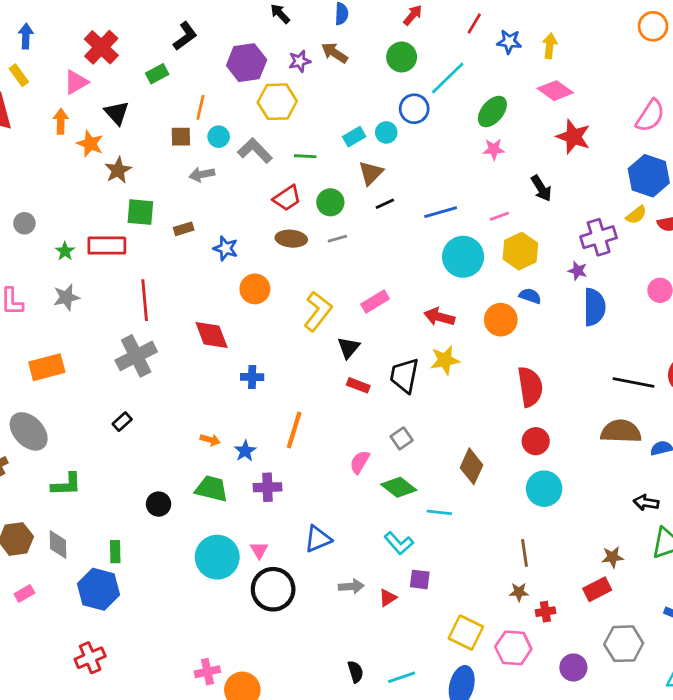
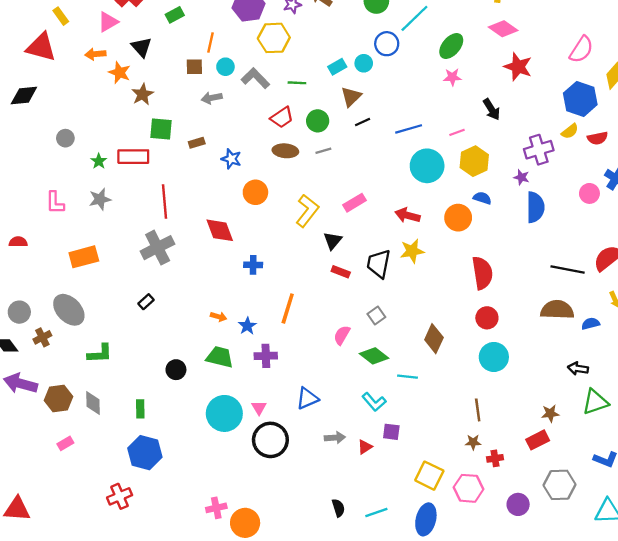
orange arrow: (61, 121) -> (95, 54), turned -96
blue hexagon: (98, 589) -> (145, 453), moved

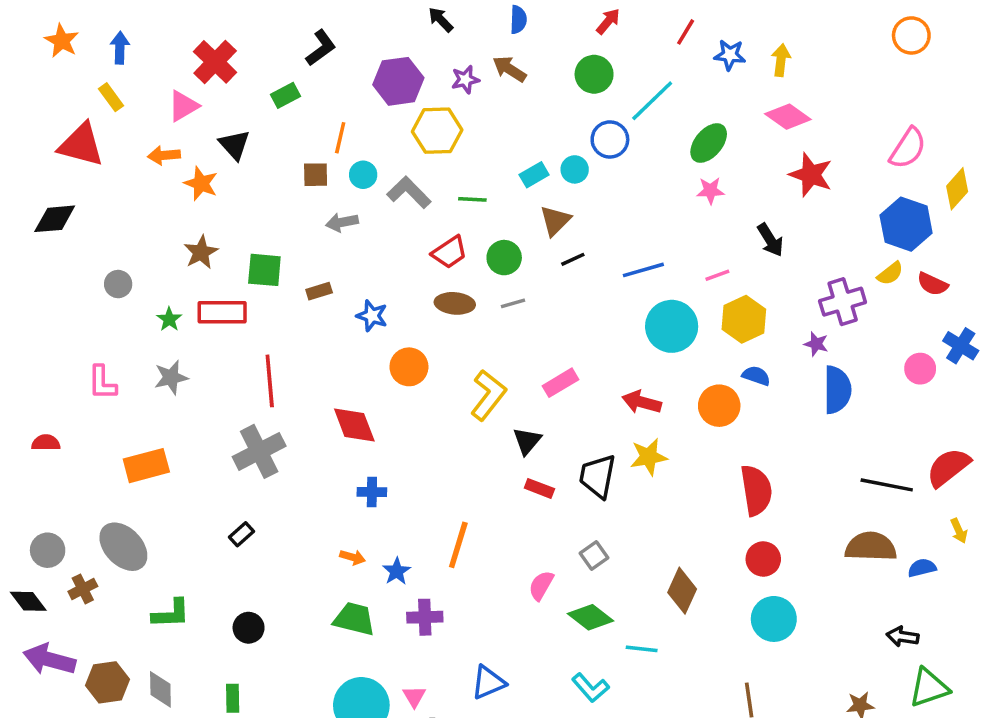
brown star: (143, 94) -> (201, 252), moved
red semicircle: (598, 138) -> (932, 284), turned 36
blue cross: (253, 265) -> (372, 492), moved
black circle: (176, 370) -> (249, 628), moved

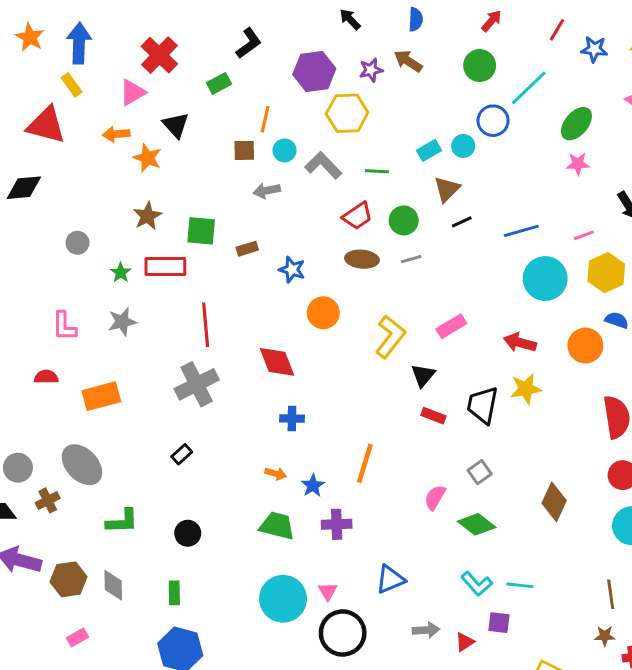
blue arrow: (120, 48) -> (79, 43), size x1.5
red semicircle: (46, 443) -> (46, 377), moved
cyan line: (642, 649) -> (520, 585), moved

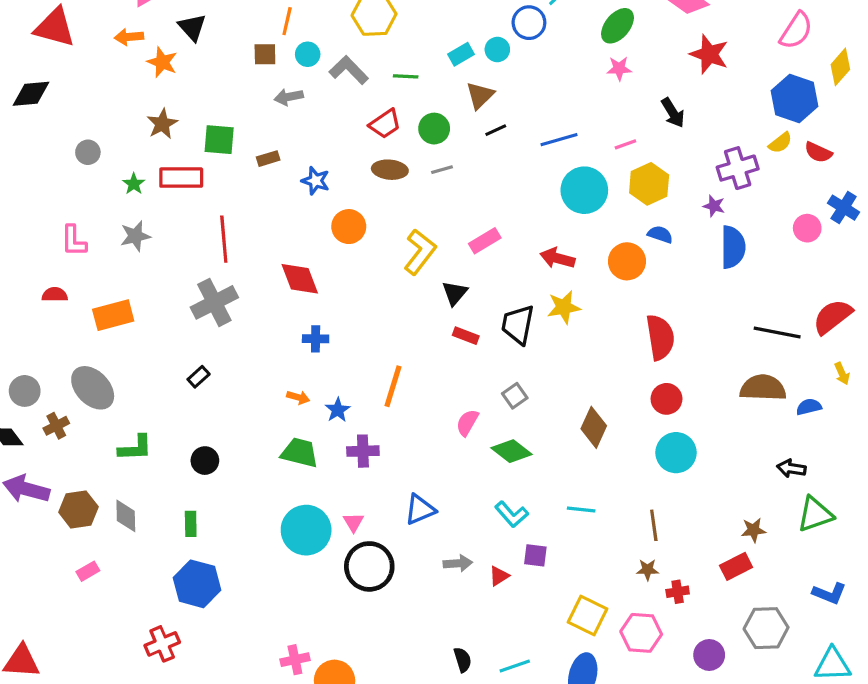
cyan line: (520, 585) -> (581, 510), moved

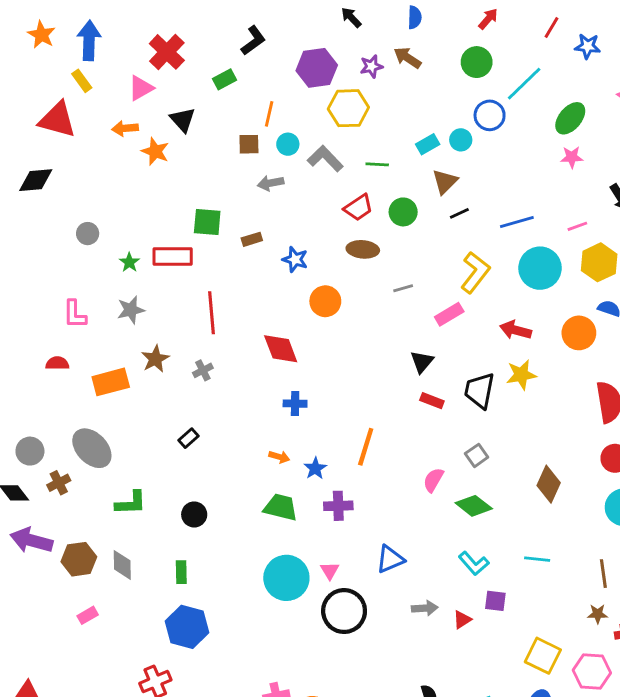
brown star: (162, 124) -> (155, 359), moved
gray line: (442, 170) -> (403, 288), moved
yellow L-shape: (420, 252) -> (475, 272), moved
gray cross: (214, 302) -> (203, 370), size x0.5

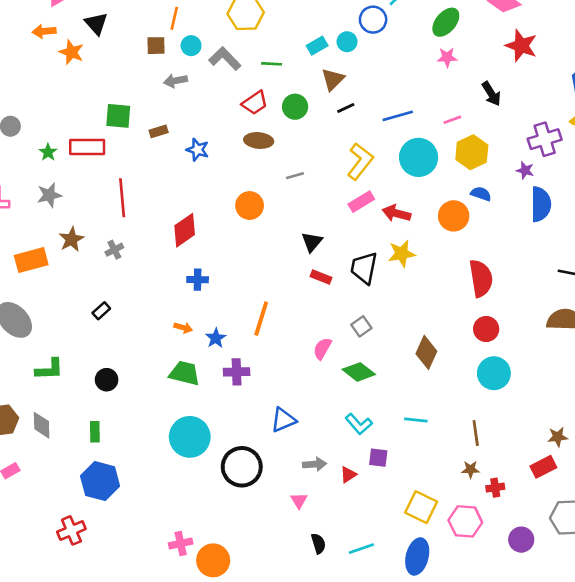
orange circle: (325, 301) -> (250, 206), moved
pink rectangle: (449, 314) -> (361, 202), moved
red diamond: (281, 349) -> (185, 230), turned 76
pink triangle: (330, 571) -> (299, 501), moved

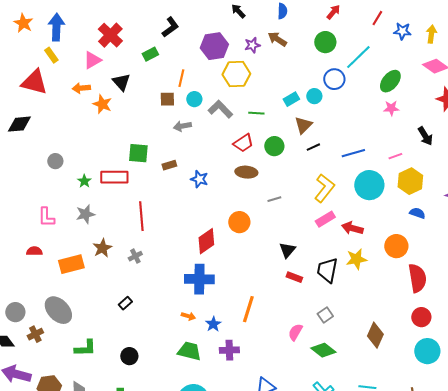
orange circle: (454, 216) -> (396, 246), moved
red diamond: (185, 230) -> (206, 241), moved
blue cross: (198, 280) -> (199, 279), size x1.8

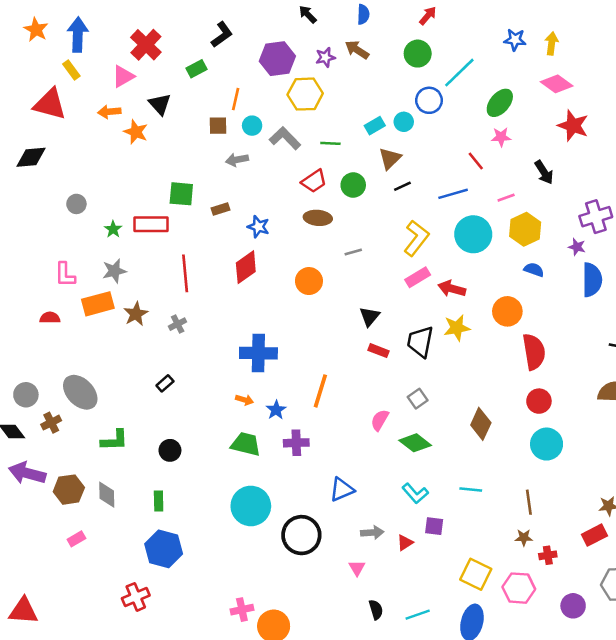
red line: (377, 18) -> (476, 161), moved, turned -70
red diamond: (206, 241) -> (246, 267), moved
orange rectangle: (71, 264) -> (98, 304), moved

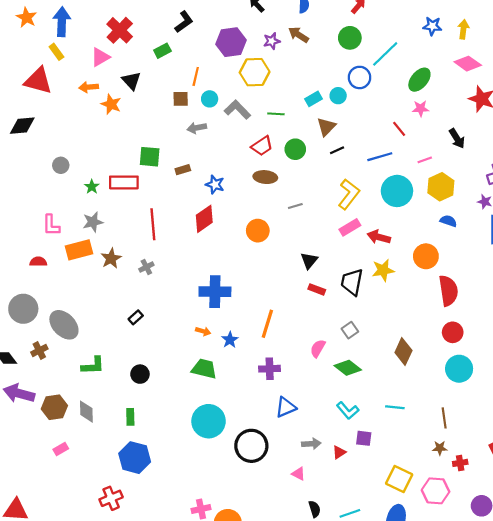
gray circle: (26, 395) -> (23, 309), moved, size x1.4
purple cross: (296, 443) -> (270, 369), moved
pink triangle: (357, 568) -> (298, 474), turned -32

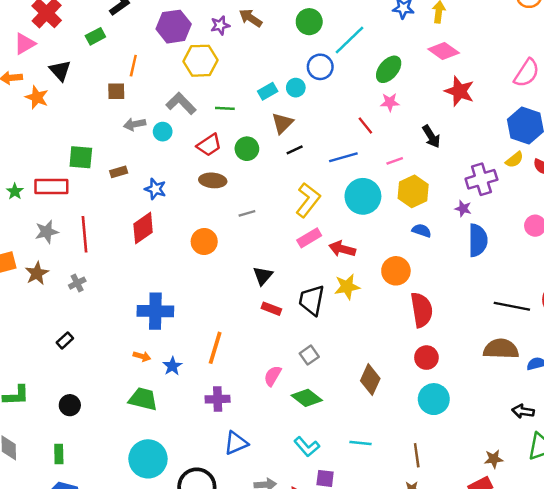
cyan circle: (210, 99) -> (163, 132), moved
gray star: (93, 222) -> (47, 232), moved

